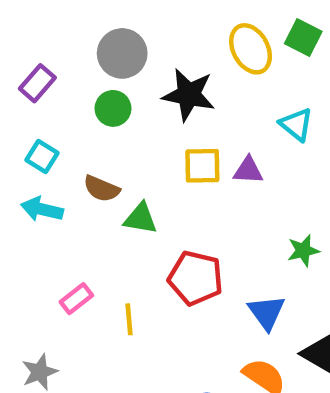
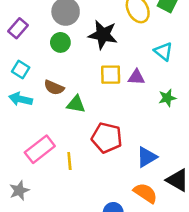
green star: (303, 251) -> (167, 98), moved
pink rectangle: (76, 299) -> (40, 149), size x1.6
blue triangle: (267, 312) -> (147, 157), turned 35

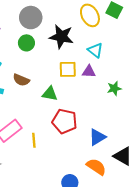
cyan triangle: (163, 51) -> (95, 50), moved
green triangle: (76, 104) -> (50, 94), moved

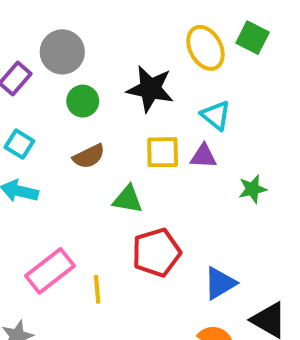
gray circle: (31, 18) -> (62, 52), moved
brown semicircle: (21, 80) -> (89, 156), moved, turned -49
red pentagon: (65, 121) -> (156, 252), turned -30

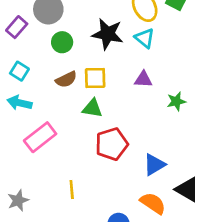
cyan triangle: (216, 115) -> (145, 38), moved
yellow square: (163, 152) -> (95, 78), moved
pink rectangle: (50, 271) -> (40, 137), moved
yellow line: (97, 289) -> (72, 189), moved

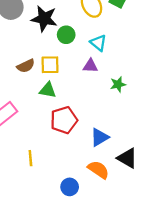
black star: (107, 34) -> (44, 19), moved
cyan triangle: (145, 38) -> (98, 43), moved
green circle: (62, 42) -> (66, 35), moved

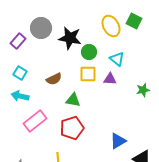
yellow square: (50, 65) -> (88, 74), moved
green star: (118, 84) -> (143, 90), moved
red pentagon: (64, 120) -> (72, 128), moved

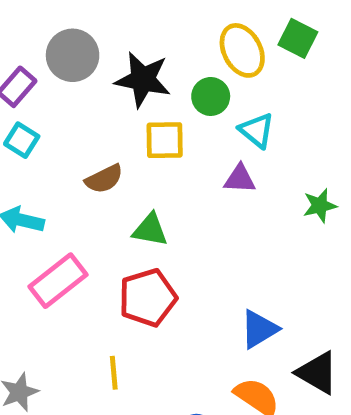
green circle: (89, 52) -> (211, 96), moved
cyan square: (20, 73) -> (22, 140), moved
yellow square: (88, 74) -> (165, 140), moved

